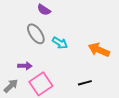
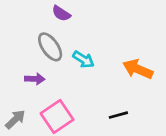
purple arrow: (25, 66) -> (35, 79), moved

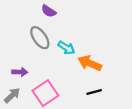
orange arrow: (138, 69) -> (90, 63), moved
purple arrow: (35, 79) -> (20, 72), moved

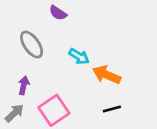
gray ellipse: (40, 38) -> (32, 45), moved
purple arrow: (20, 72) -> (24, 85), turned -80

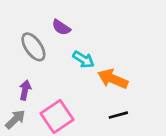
purple semicircle: (58, 13) -> (61, 27), moved

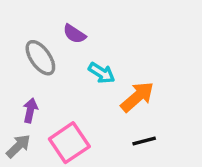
orange arrow: (113, 79) -> (137, 97), turned 116

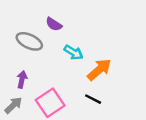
gray ellipse: (40, 58) -> (29, 41), turned -30
black line: (144, 141) -> (93, 99), moved, turned 42

